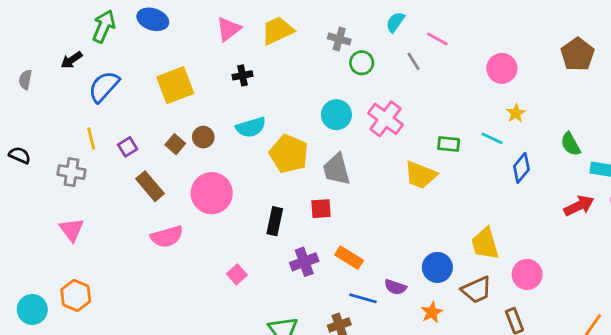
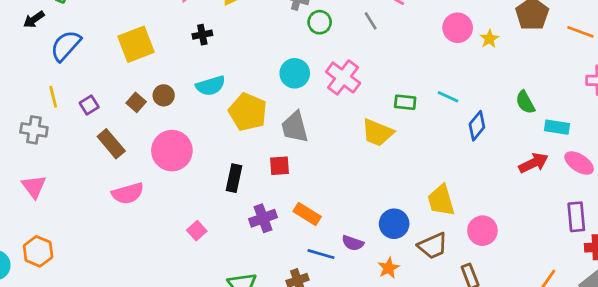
yellow star: (516, 113) -> (489, 39), moved

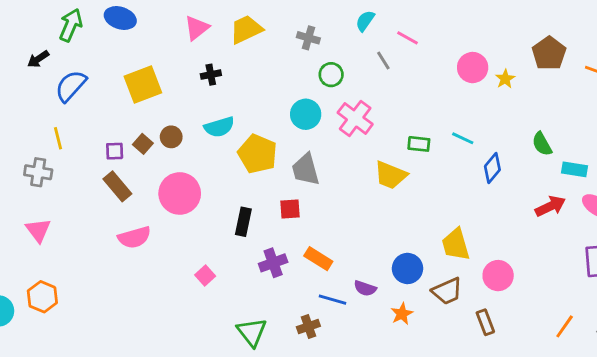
green circle: (320, 22) -> (331, 75), moved
purple square: (89, 105) -> (115, 151), moved, turned 30

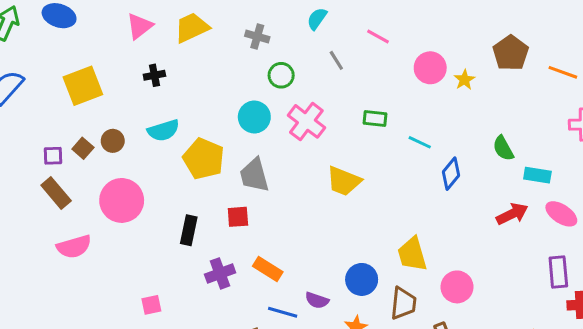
pink line: (408, 38) -> (378, 37), moved
green rectangle: (419, 144) -> (375, 118), moved
pink square: (205, 276) -> (151, 305), moved, turned 30
brown trapezoid: (447, 291) -> (403, 303), turned -60

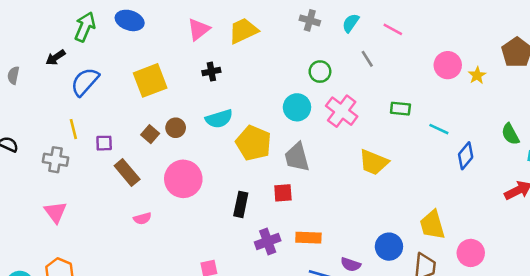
gray cross: (257, 37) -> (310, 20), moved
pink line: (378, 37) -> (393, 29), moved
purple square: (53, 156) -> (104, 143), moved
pink semicircle: (74, 247) -> (142, 218), size x0.6
orange rectangle: (268, 269) -> (308, 238), turned -30

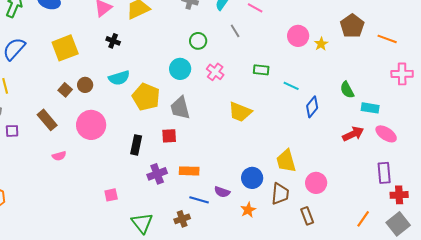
black cross: (211, 72) -> (113, 41), turned 32
pink cross: (342, 111) -> (215, 72), size x0.7
purple square: (104, 143) -> (12, 131), moved

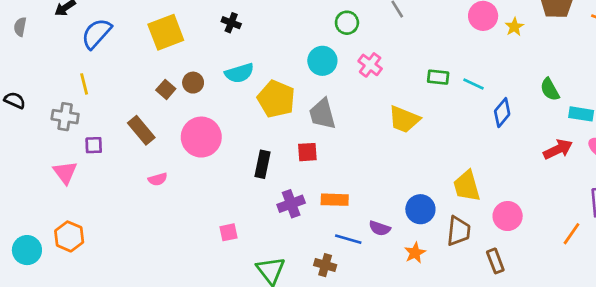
green rectangle: (261, 70) -> (438, 77), moved
brown cross: (182, 219) -> (325, 265), turned 35
orange line: (363, 219) -> (572, 234), moved

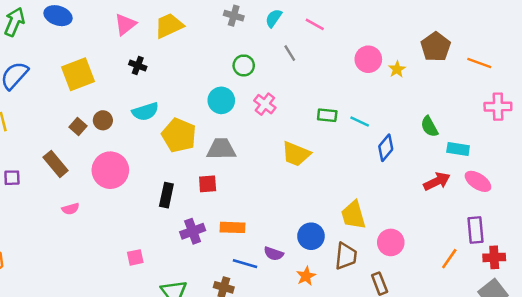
gray trapezoid: (322, 114) -> (221, 149), turned 104

